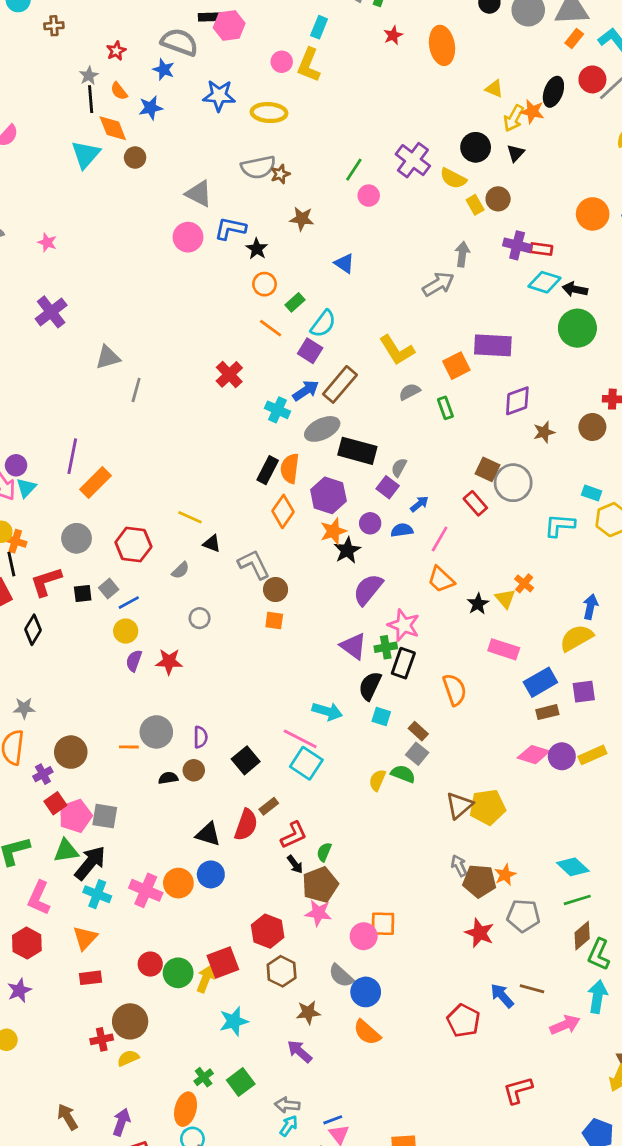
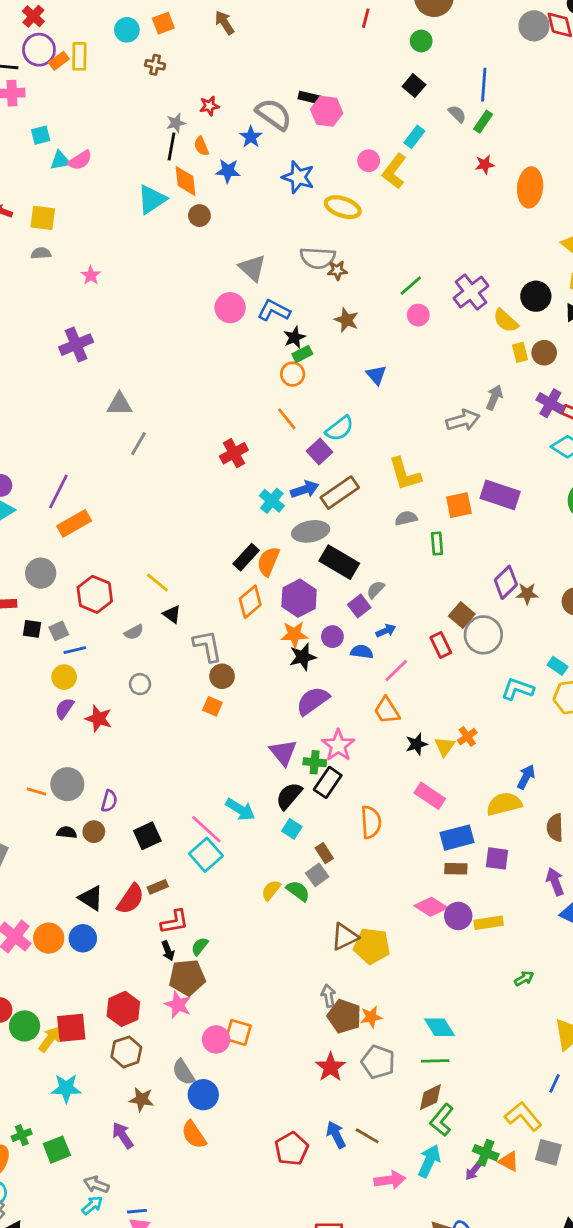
green rectangle: (295, 302) -> (302, 354), moved
purple diamond: (517, 401) -> (506, 582), moved, turned -40

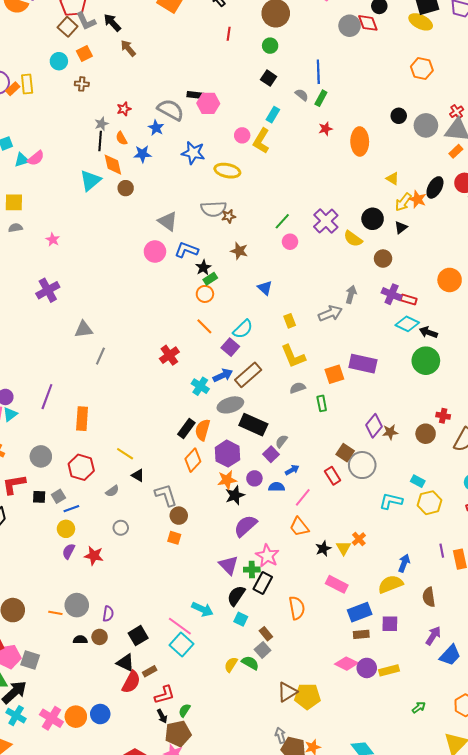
yellow rectangle: (520, 352) -> (290, 321), moved
orange rectangle: (74, 523) -> (82, 419), moved, turned -50
purple arrow: (555, 882) -> (433, 636), turned 60
black triangle: (91, 898) -> (125, 663), moved

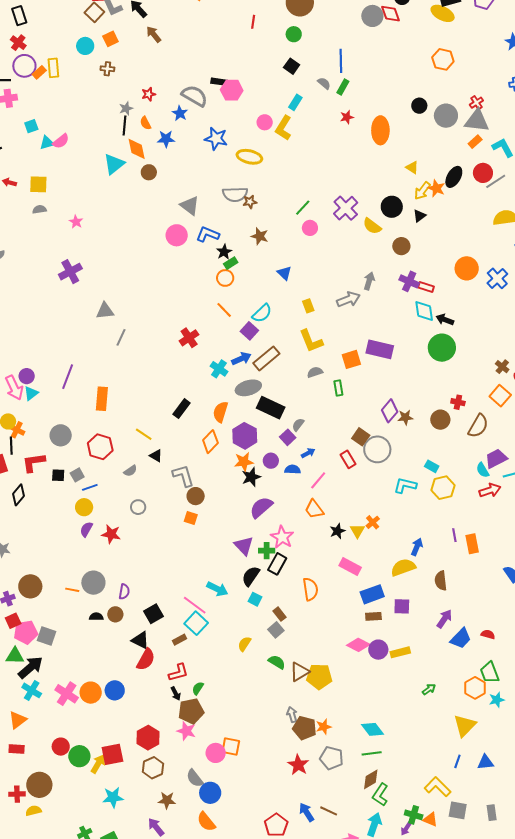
cyan diamond: (407, 324) -> (424, 311), turned 55
black rectangle: (186, 429) -> (182, 409), moved
green semicircle: (250, 663) -> (277, 662), moved
brown rectangle: (150, 671) -> (180, 640), moved

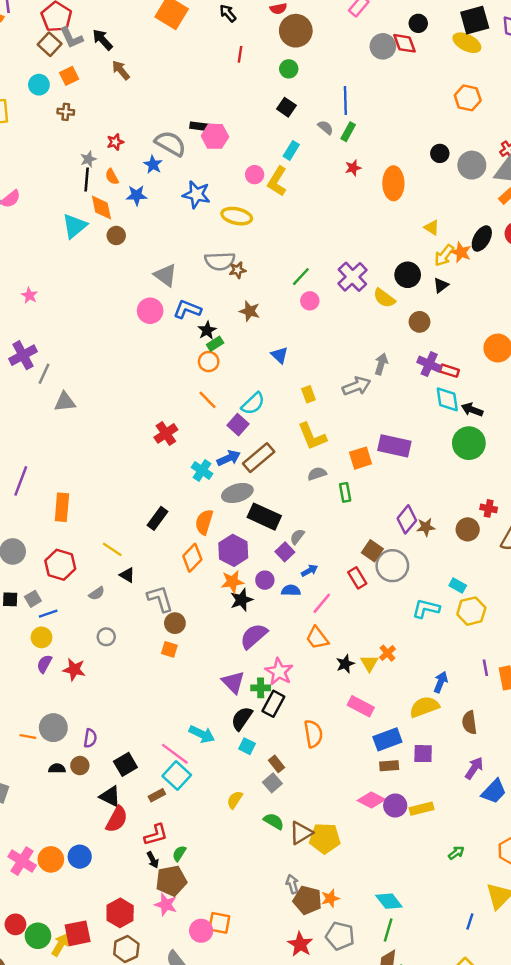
gray line: (121, 337) -> (44, 374), moved
green line: (372, 753) -> (388, 930), turned -66
blue line: (457, 761) -> (470, 921), moved

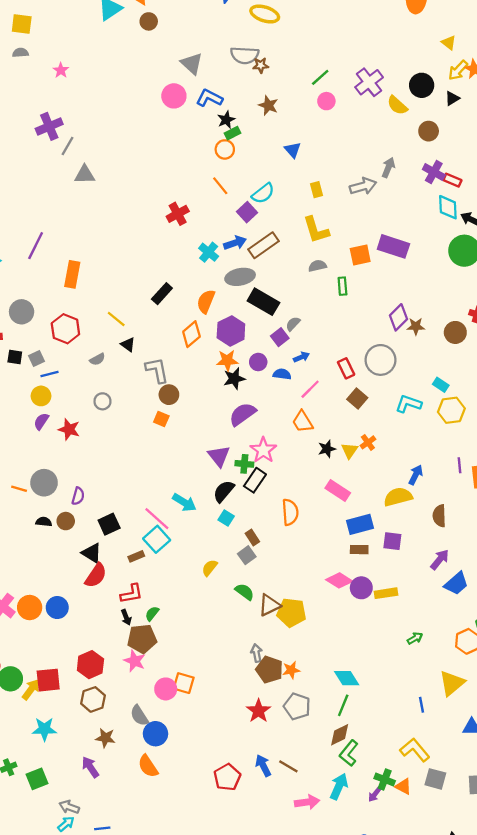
brown square: (372, 551) -> (357, 399), moved
blue line: (470, 921) -> (422, 705), turned -35

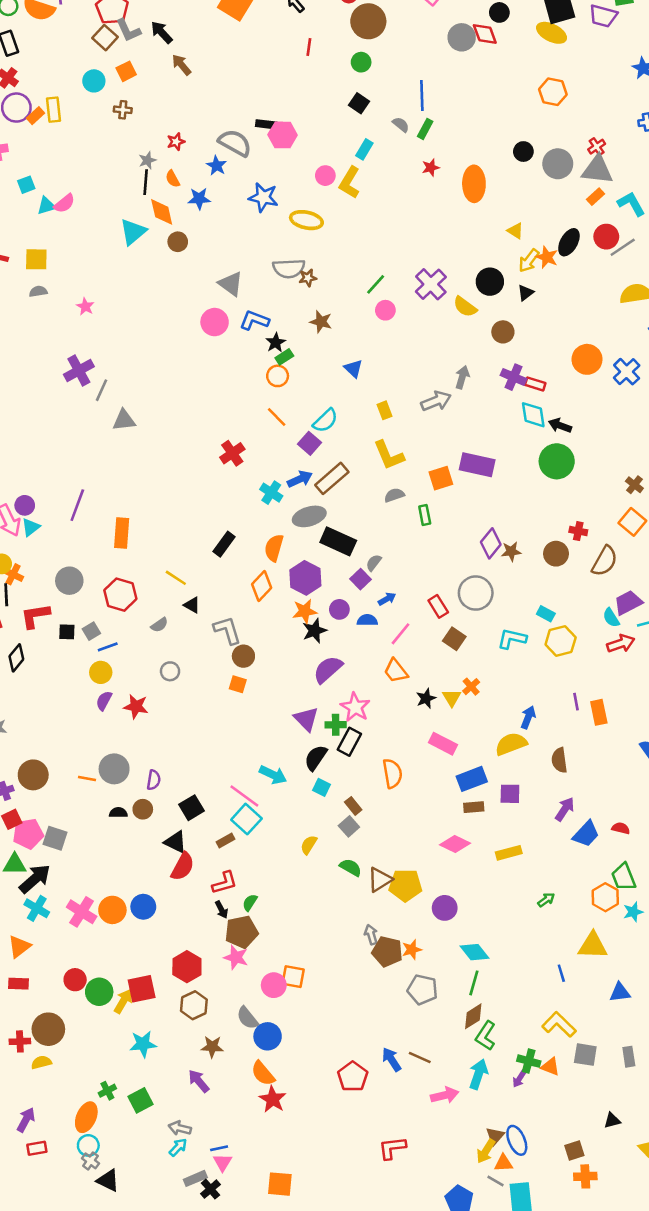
purple circle: (361, 588) -> (445, 908), moved
yellow triangle: (452, 683) -> (593, 946), turned 48
red star: (258, 711) -> (273, 1099), moved

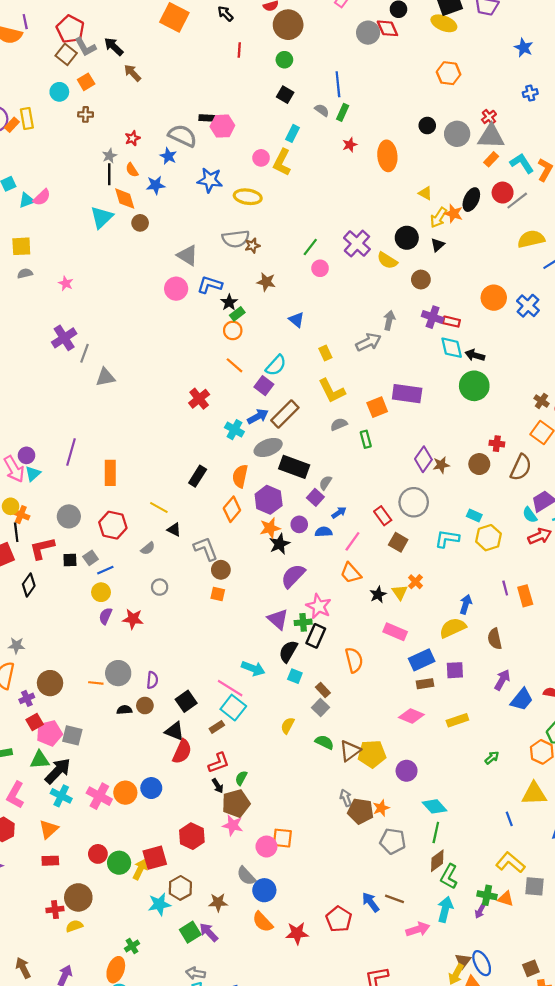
brown hexagon: (194, 1005) -> (180, 888), moved
red star: (273, 1099) -> (297, 933), moved, turned -30
green square: (141, 1100) -> (190, 932), moved

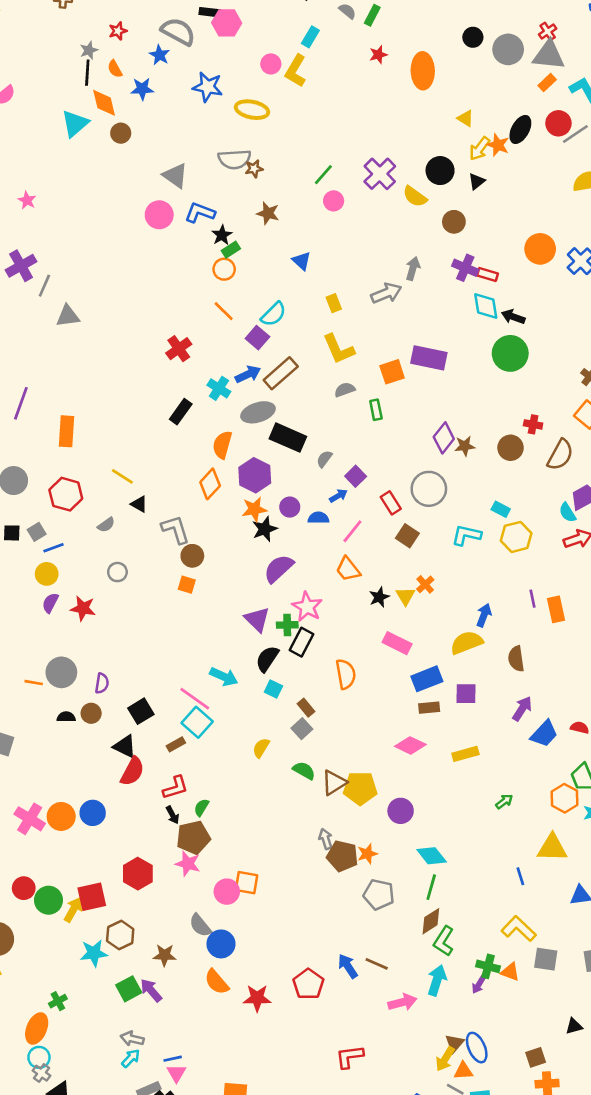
black rectangle: (198, 476) -> (181, 412), moved
purple square: (315, 497) -> (356, 476), moved

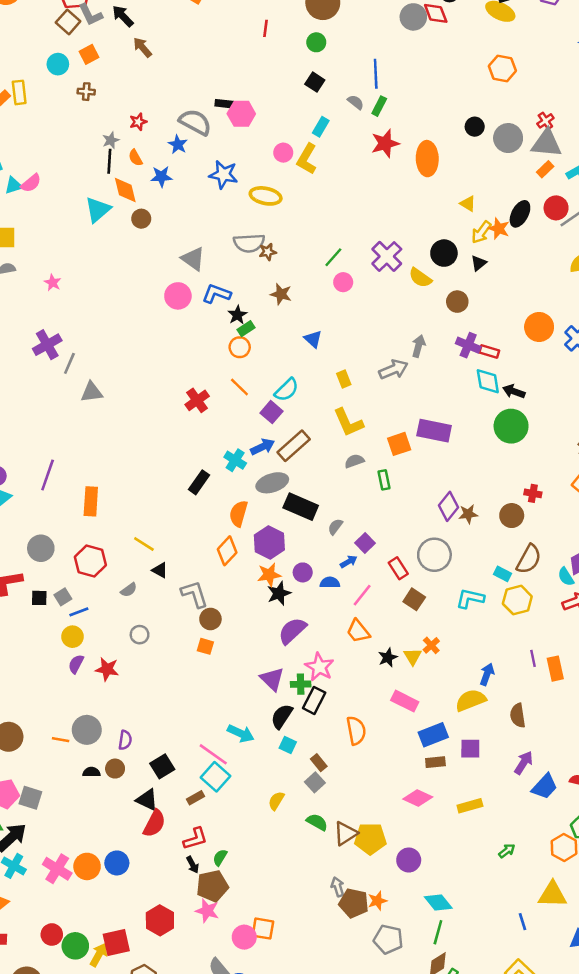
red star: (378, 55) -> (385, 143), size x1.6
red cross: (179, 349) -> (197, 400), moved
brown semicircle: (560, 455) -> (529, 559), moved

